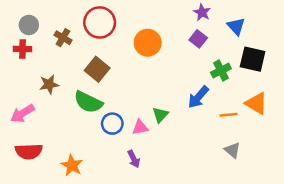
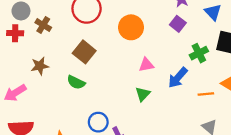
brown cross: (63, 38) -> (43, 25), moved
green semicircle: (88, 102) -> (76, 82), size x0.7
blue circle: (112, 124) -> (98, 122), moved
pink triangle: (140, 127) -> (146, 65), moved

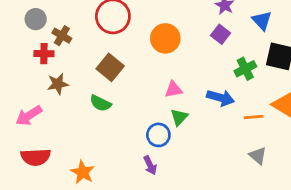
red cross: (15, 33) -> (44, 54), moved
pink triangle: (146, 65) -> (174, 89), moved
blue arrow: (178, 78) -> (220, 98), turned -115
blue circle: (98, 122) -> (158, 135), moved

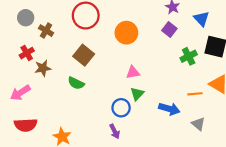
red cross: (44, 54) -> (27, 53), moved, turned -32
blue arrow: (220, 98) -> (169, 109), moved

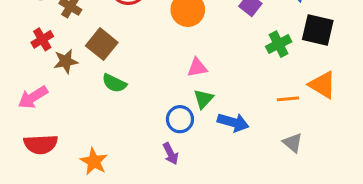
brown square: (84, 55) -> (102, 44), moved
blue arrow: (169, 109) -> (233, 122), moved

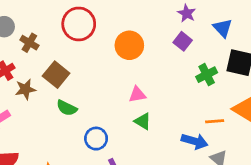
green triangle: (203, 99) -> (143, 121), turned -42
blue circle: (180, 119) -> (96, 139), moved
blue arrow: (233, 122) -> (195, 141), moved

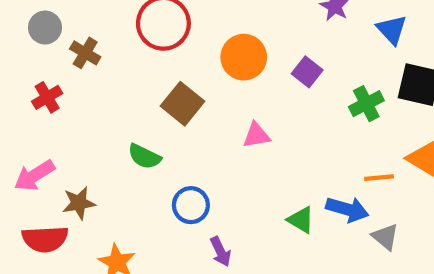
purple square: (183, 41) -> (307, 72), moved
brown square: (56, 75) -> (182, 104), moved
brown star: (25, 89) -> (79, 203), moved
green triangle: (143, 121) -> (301, 220), moved

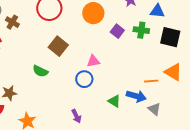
blue triangle: (392, 30) -> (157, 11), turned -42
orange circle: (244, 57) -> (93, 13), moved
green cross: (366, 104) -> (141, 30), moved, turned 35
blue circle: (191, 205) -> (84, 79), moved

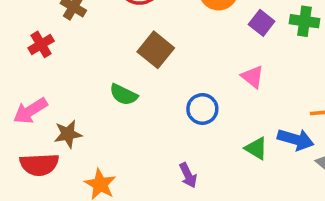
pink triangle: (93, 61) -> (253, 77), moved, turned 48

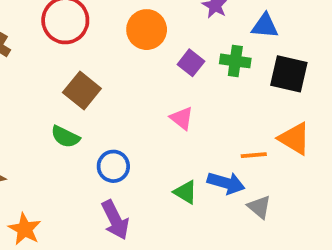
green semicircle: (124, 95) -> (65, 137), moved
blue circle: (202, 109) -> (113, 166), moved
purple arrow: (188, 175) -> (115, 220), size x1.5

